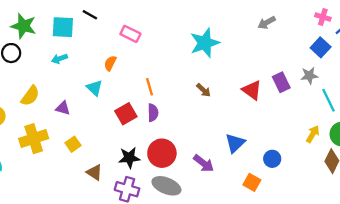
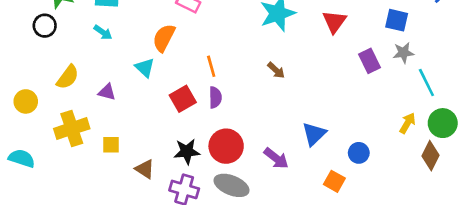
blue square: (321, 47) -> (397, 20), moved, turned -30
cyan arrow: (60, 59) -> (103, 32), turned -126
orange semicircle: (110, 63) -> (164, 38), size x1.5
red triangle: (252, 90) -> (334, 22), moved, turned 30
yellow square: (73, 144) -> (111, 145), moved, turned 35

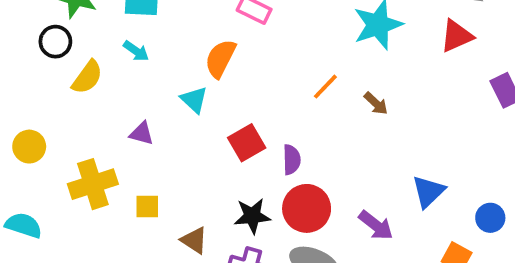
red triangle: (334, 22) -> (457, 36), turned 30
orange line: (211, 66) -> (325, 87), moved, turned 60
yellow semicircle: (68, 77) -> (87, 77), moved
purple semicircle: (215, 97) -> (292, 160), moved

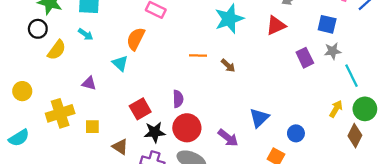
orange line: (325, 87) -> (198, 56), turned 48
red square: (247, 143) -> (140, 109), moved
cyan semicircle: (24, 225) -> (19, 138), turned 130

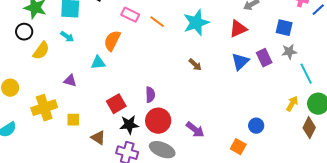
orange line: (198, 56) -> (157, 22), moved, turned 35
cyan triangle: (120, 63) -> (98, 63), turned -49
blue triangle: (259, 118) -> (240, 62), moved

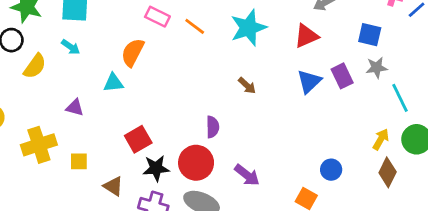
purple semicircle: (150, 95) -> (213, 127), moved
brown diamond: (309, 128) -> (388, 172), moved

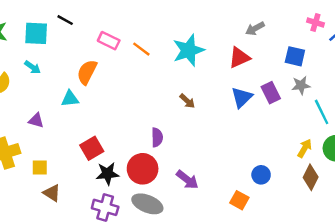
brown triangle: (113, 186) -> (52, 193), moved

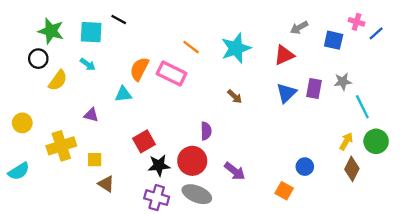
pink rectangle: (109, 41) -> (172, 74), moved, size x1.4
blue square: (295, 56) -> (334, 40), moved
purple rectangle: (271, 93) -> (314, 88), turned 36

